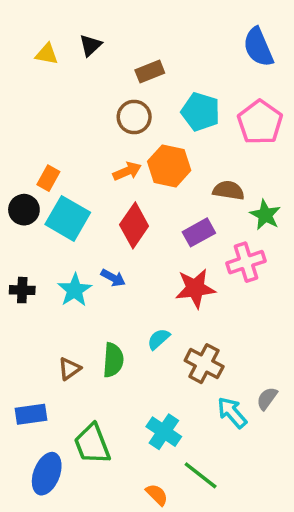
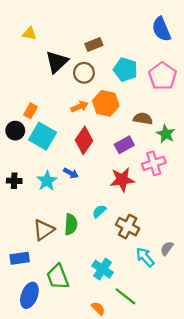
black triangle: (90, 45) -> (57, 62), moved, size x1.6
brown triangle: (69, 369) -> (44, 230), size x1.5

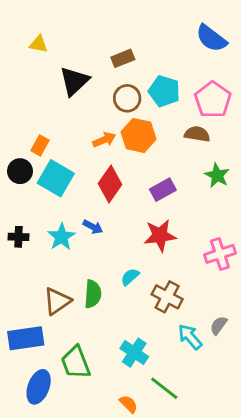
blue semicircle: (161, 29) -> (211, 38), turned -30
brown circle: (84, 73) -> (127, 98), moved
brown semicircle: (143, 119) -> (197, 134), moved
pink cross: (154, 163) -> (220, 254), moved
blue rectangle: (20, 258) -> (26, 338), size x1.4

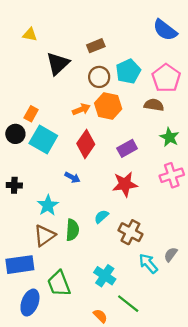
cyan pentagon: (164, 91) -> (128, 71), turned 30
cyan star: (61, 237) -> (48, 205), moved
pink cross: (220, 254) -> (172, 175), moved

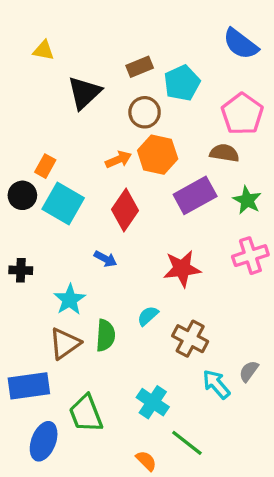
cyan pentagon: (128, 71) -> (182, 83), moved
purple rectangle: (127, 148) -> (195, 195), moved, size x1.4

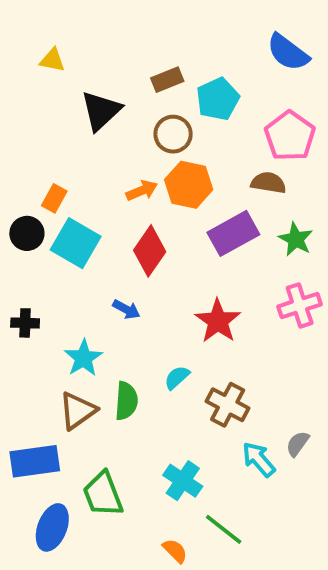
red star: (182, 269) -> (218, 321), turned -30

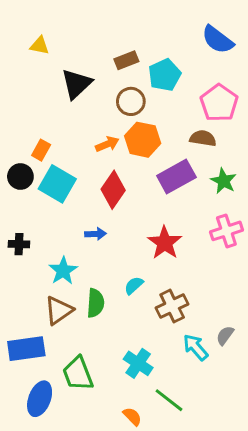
blue arrow: (126, 309) -> (95, 234), turned -30
brown cross: (228, 405) -> (172, 306), turned 36

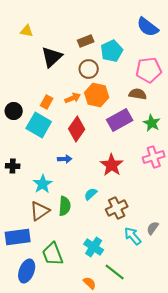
pink pentagon: (219, 103) -> (149, 70), turned 30
orange rectangle: (41, 150) -> (47, 102), moved
black circle: (20, 177) -> (14, 111), moved

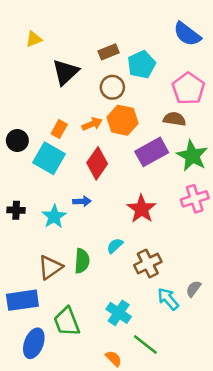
yellow triangle: (27, 31) -> (34, 39), turned -32
pink pentagon: (149, 70) -> (188, 89), turned -30
green star: (152, 123) -> (192, 156), size x1.4
cyan star: (43, 184) -> (54, 217), moved

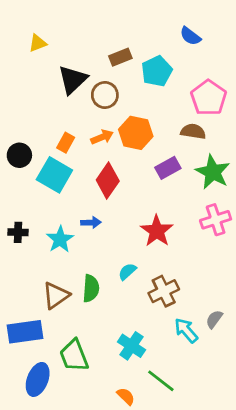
blue semicircle: (187, 34) -> (190, 36), moved, size x0.7
brown circle: (112, 87) -> (105, 95), moved
purple rectangle: (152, 152) -> (168, 168), size x0.7

